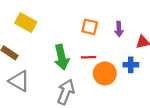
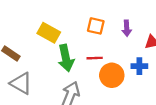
yellow rectangle: (26, 23) -> (49, 33), moved

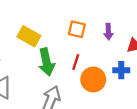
red line: (95, 58) -> (76, 62), turned -70

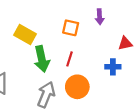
purple arrow: (108, 32) -> (100, 17), moved
orange circle: (93, 80) -> (77, 87), moved

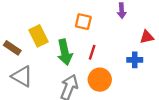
orange square: (71, 28) -> (83, 22), moved
yellow rectangle: (25, 34) -> (38, 36), moved, turned 35

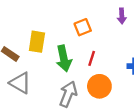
orange square: (83, 22) -> (83, 27), turned -35
yellow rectangle: (38, 36) -> (37, 42), turned 35

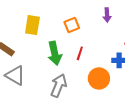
yellow rectangle: (37, 42) -> (32, 25), moved
orange circle: (99, 86) -> (99, 78), moved

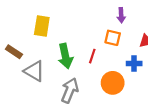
orange square: (72, 25) -> (113, 38), moved, turned 35
gray triangle: (15, 75) -> (34, 71), moved

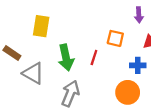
purple arrow: (121, 15) -> (139, 15), moved
orange circle: (113, 83) -> (128, 92), moved

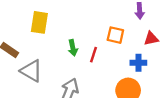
green arrow: (66, 58) -> (73, 48), moved, size x0.6

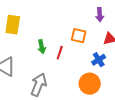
blue cross: (138, 63) -> (99, 60), turned -32

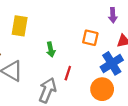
red line: (60, 53) -> (68, 73), moved
blue cross: (99, 60) -> (112, 63), size x1.5

